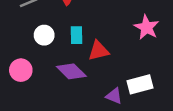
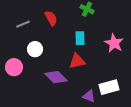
cyan rectangle: (77, 35) -> (80, 38), moved
pink circle: (21, 70) -> (14, 67), moved

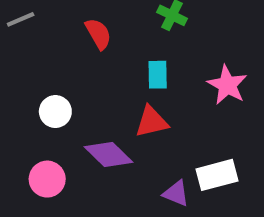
gray line: (23, 24) -> (21, 19), moved
white circle: (35, 49) -> (55, 112), moved
pink circle: (14, 67) -> (47, 179), moved

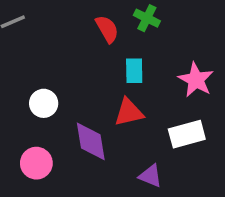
red semicircle: (98, 34) -> (107, 29), moved
purple diamond: (109, 155) -> (91, 141), turned 36
white rectangle: (217, 175) -> (187, 134), moved

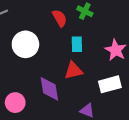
white circle: (44, 103) -> (25, 44), moved, size x1.5

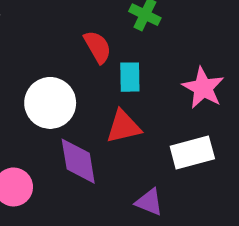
red semicircle: (60, 18) -> (98, 47), moved
white circle: (25, 44) -> (50, 103), moved

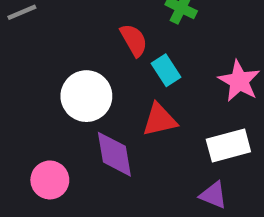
cyan rectangle: (130, 77) -> (166, 70), turned -32
purple triangle: (149, 202) -> (213, 195), moved

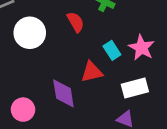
cyan rectangle: (166, 70) -> (112, 50), moved
white circle: (86, 96) -> (30, 33), moved

